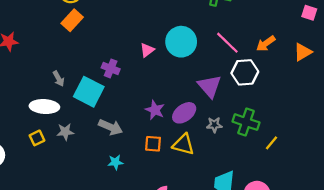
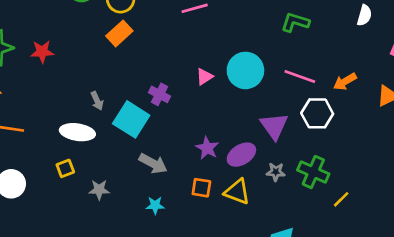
pink line: (227, 43) -> (300, 77), turned -30
gray star: (65, 132) -> (99, 190), moved

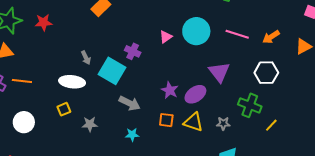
white hexagon: (317, 113) -> (266, 73), moved
gray star: (276, 172) -> (223, 123), moved

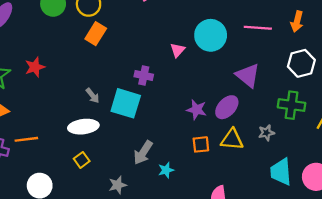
orange arrow: (271, 37) -> (297, 21), turned -30
gray arrow: (130, 103) -> (143, 152), moved, turned 110
gray star: (90, 124) -> (118, 185), moved

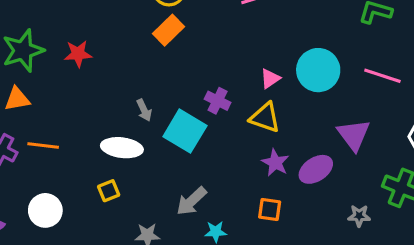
yellow triangle: (232, 139) -> (265, 118), moved

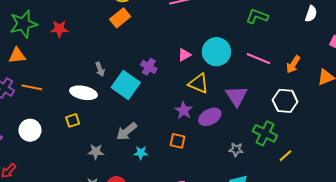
yellow triangle: (265, 118) -> (199, 83), moved

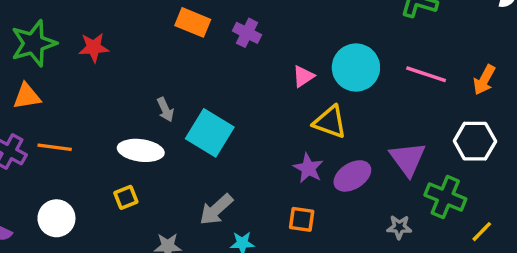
orange rectangle: (120, 18) -> (193, 22), turned 66
purple cross: (149, 67) -> (247, 33), moved
purple triangle: (236, 96) -> (408, 159), moved

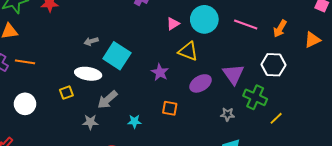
gray arrow: (165, 110) -> (91, 41), turned 96
white ellipse: (141, 150) -> (88, 74), moved
purple star: (308, 168) -> (160, 72), moved
gray arrow: (216, 209) -> (107, 100), moved

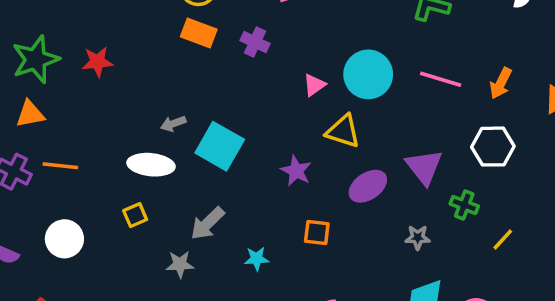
white ellipse: (88, 74) -> (151, 165), moved
green cross: (255, 97) -> (464, 205), size x0.7

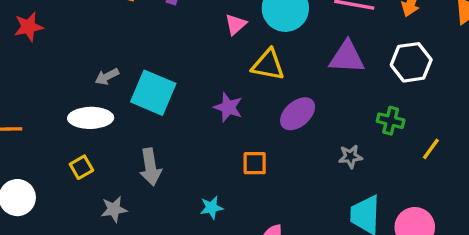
purple triangle: (424, 167) -> (347, 57), moved, turned -42
gray arrow: (207, 223) -> (150, 167), turned -48
cyan star: (257, 259) -> (212, 208), moved
gray star: (180, 264) -> (114, 209), moved

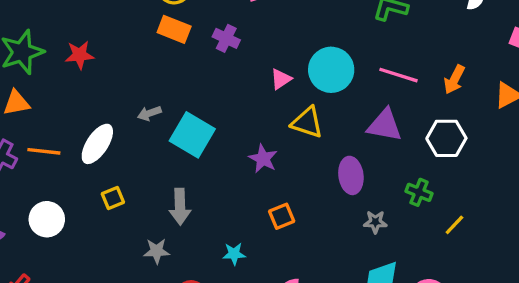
purple ellipse: (298, 114) -> (351, 175), moved, turned -64
white ellipse: (91, 118) -> (97, 144), moved, turned -63
orange square: (255, 163) -> (282, 216), turned -30
gray star: (114, 209) -> (157, 251), moved

